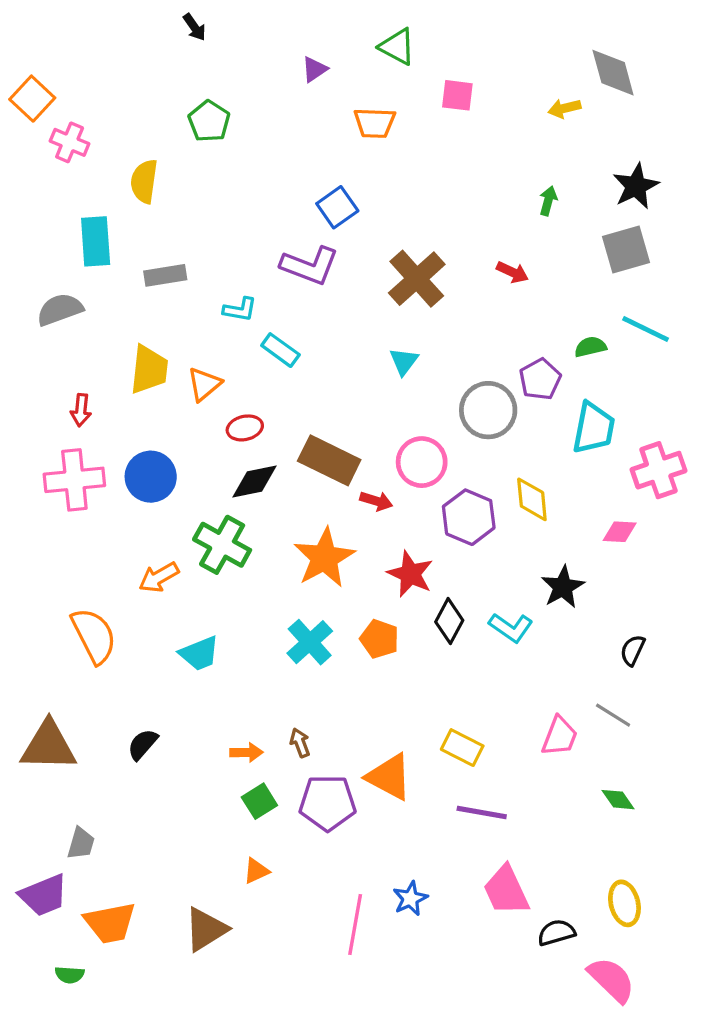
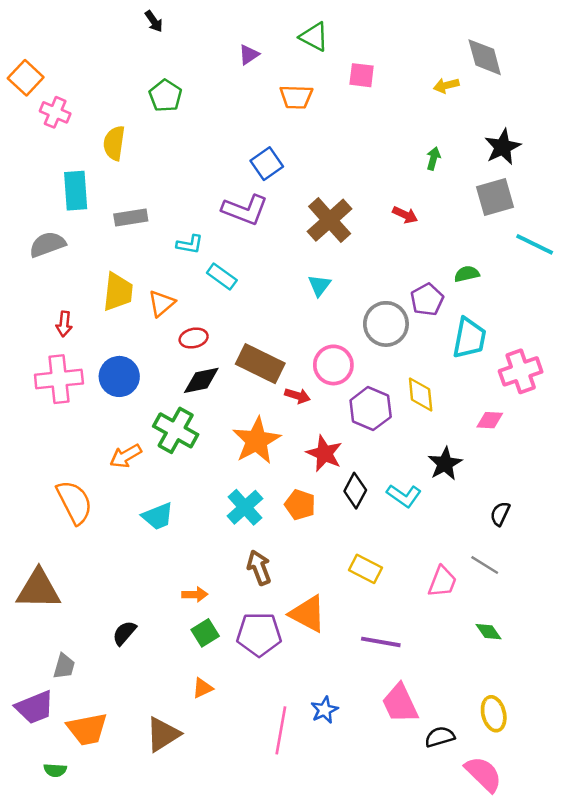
cyan line: (646, 329) -> (535, 244), moved
brown arrow: (300, 743) -> (259, 568), moved, size x1.5
black semicircle: (143, 744) -> (124, 633), moved
yellow rectangle: (462, 748) -> (365, 569), moved

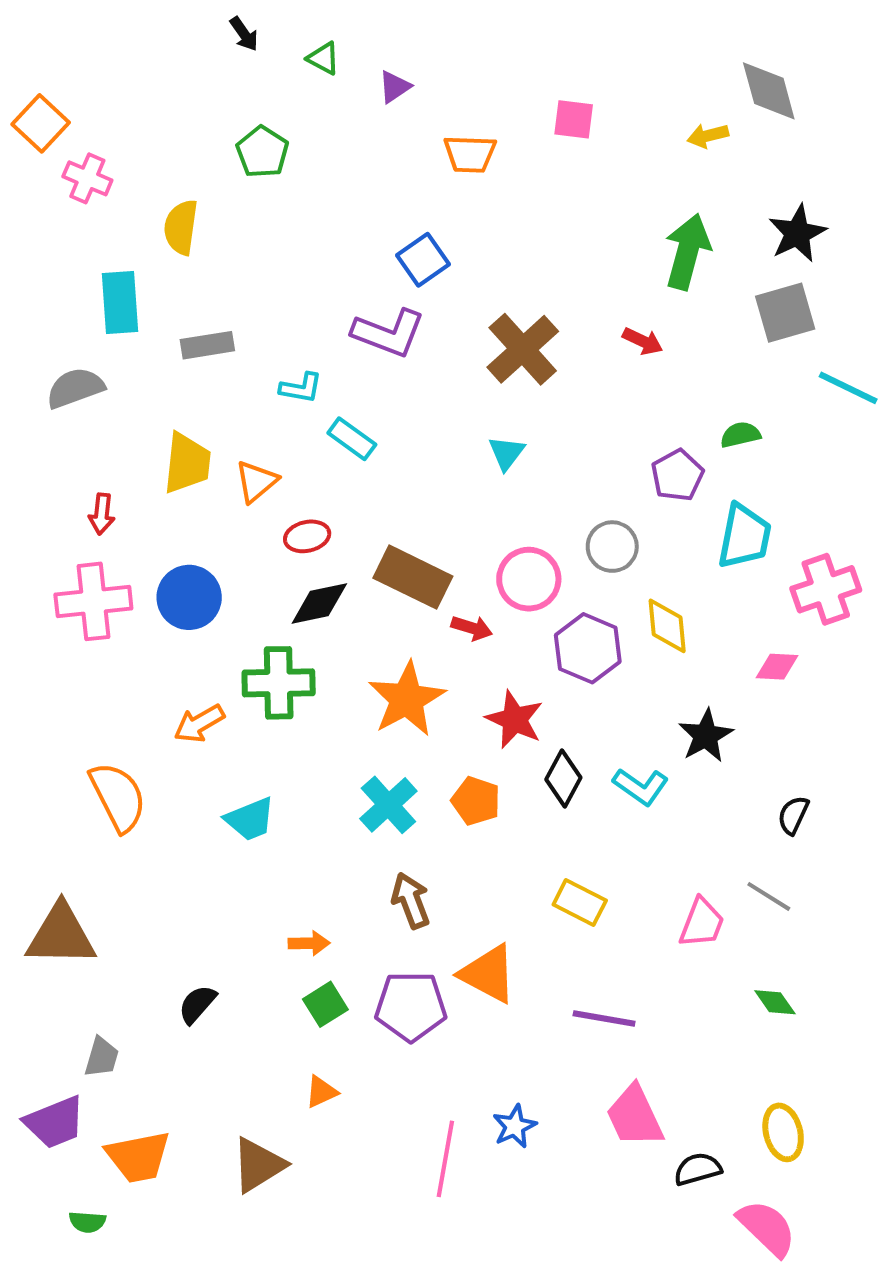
green triangle: (314, 37) -> (323, 58), moved, size x0.7
green arrow: (433, 159) -> (687, 252), size x2.0
gray circle: (386, 324) -> (612, 547), moved, size x0.7
green cross: (176, 430) -> (279, 683), turned -30

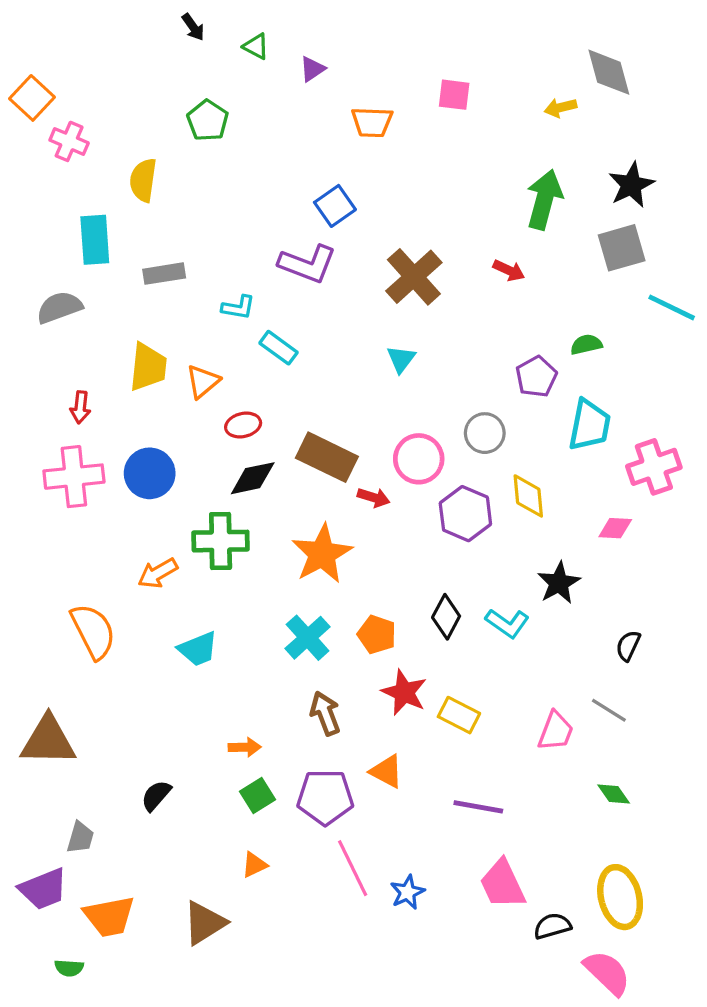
red star: (515, 719) -> (404, 692), moved
orange triangle: (488, 974) -> (386, 771), size x0.7
yellow ellipse: (783, 1132) -> (620, 897), size x1.4
pink line: (445, 1159) -> (353, 868), moved, turned -36

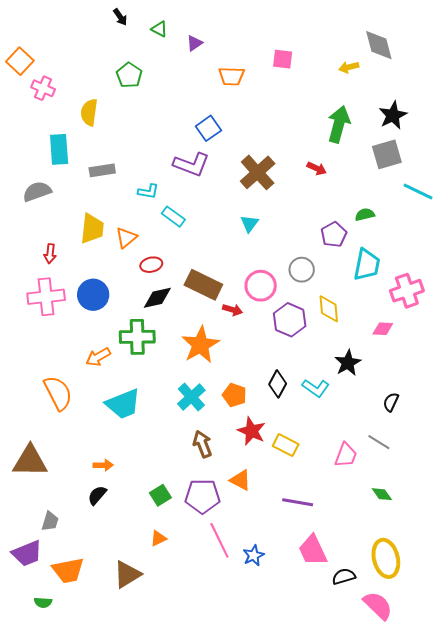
cyan trapezoid: (198, 649) -> (123, 404), size x1.4
orange arrow: (245, 747) -> (103, 465), moved

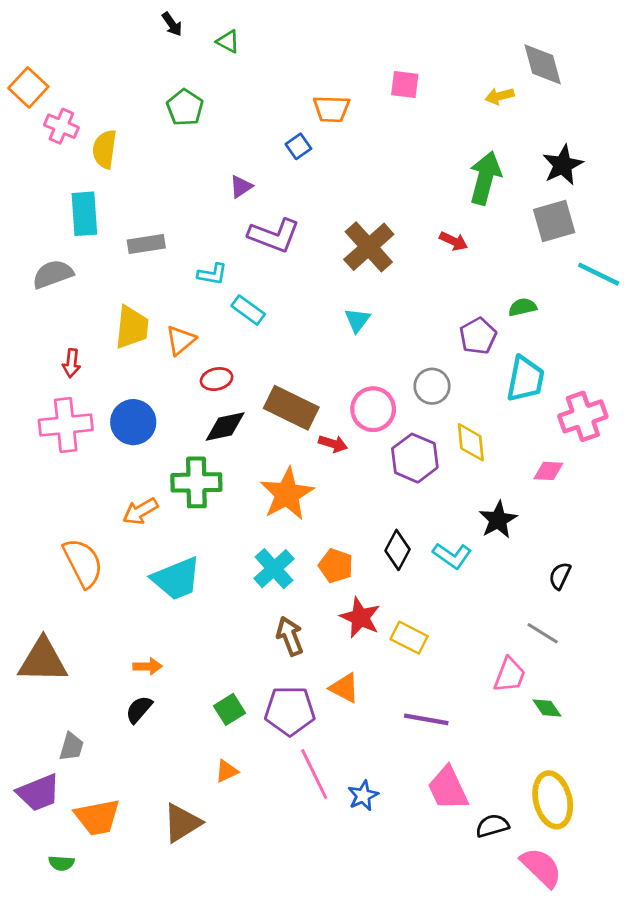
purple triangle: (194, 43) -> (241, 187), moved
yellow semicircle: (89, 112) -> (104, 149), moved
blue square: (208, 128) -> (298, 146), moved, size x0.7
pink trapezoid: (346, 455) -> (510, 675), moved

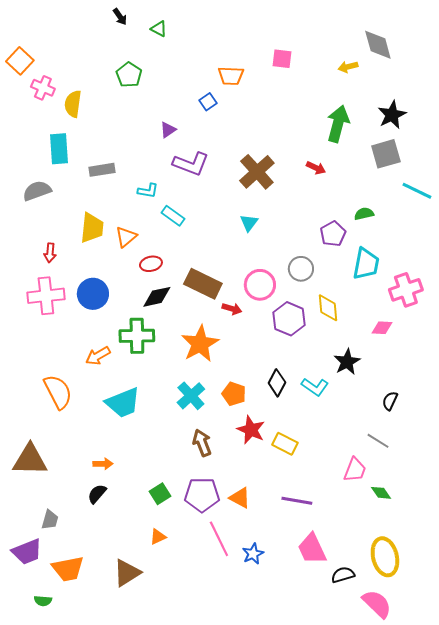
orange triangle: (344, 688) -> (240, 498), moved

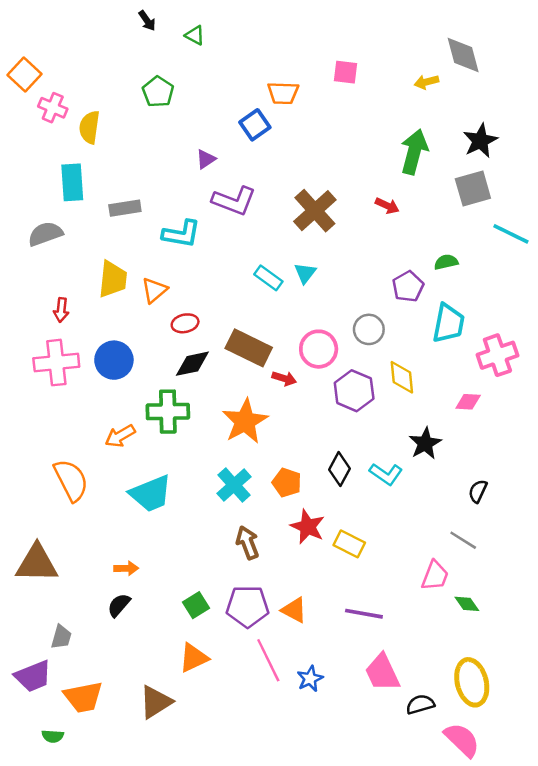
blue square: (208, 102) -> (255, 125), size x1.4
cyan L-shape: (148, 191) -> (181, 234), size x1.5
cyan rectangle: (173, 216) -> (268, 278), moved
orange triangle: (158, 537) -> (194, 658), size x1.5

